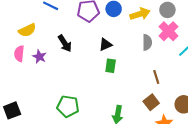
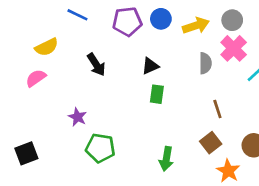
pink semicircle: (19, 54) -> (36, 78), turned 49
purple star: (39, 57) -> (77, 117), moved

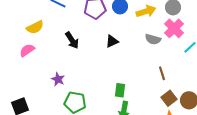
gray semicircle: (205, 63) -> (153, 39), turned 105
green rectangle: (157, 94) -> (120, 90), moved
brown square: (211, 143) -> (169, 98), moved

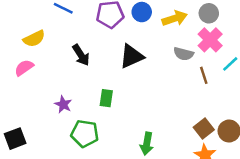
black triangle: (112, 41) -> (132, 56), size x1.5
brown line: (162, 73) -> (204, 75), moved
green rectangle: (120, 90) -> (106, 98), moved

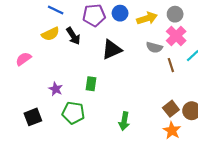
yellow semicircle: (34, 39) -> (50, 34), moved
black arrow: (81, 55) -> (73, 36), moved
black square: (15, 139) -> (33, 117), moved

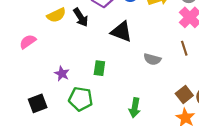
gray semicircle: (154, 47) -> (152, 59), moved
black triangle: (112, 49) -> (121, 32), turned 45

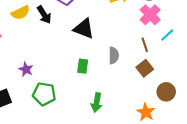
gray semicircle: (152, 59) -> (114, 55), turned -105
green rectangle: (99, 68) -> (83, 66), moved
brown square: (184, 95) -> (145, 68), moved

